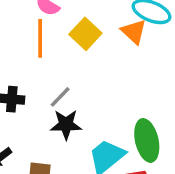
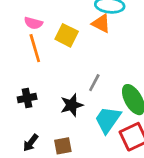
gray line: (60, 97) -> (94, 83), moved

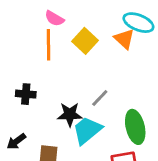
cyan trapezoid: (108, 120) -> (87, 130), moved

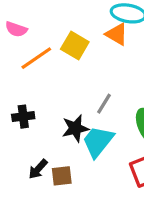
pink semicircle: (54, 18) -> (16, 29), moved
orange line: (48, 45) -> (36, 58), turned 68
black arrow: (16, 141) -> (38, 169), moved

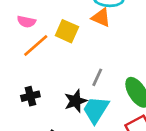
pink semicircle: (16, 29) -> (26, 22), moved

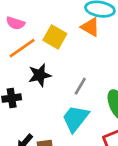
black star: (76, 101) -> (40, 75), moved

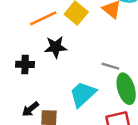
gray line: (80, 86) -> (110, 66), moved, turned 66

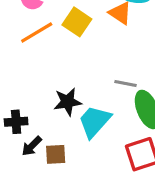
black star: (56, 47) -> (68, 102), moved
black cross: (25, 64) -> (16, 122), moved

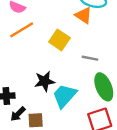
yellow square: (77, 22) -> (59, 40), moved
gray line: (125, 84) -> (90, 58), moved

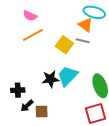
gray line: (90, 58) -> (83, 41), moved
cyan trapezoid: (64, 96) -> (68, 76), moved

